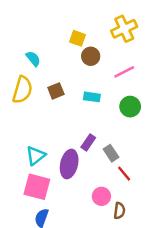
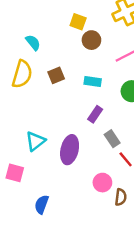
purple rectangle: (88, 142) -> (95, 114), moved
pink square: (37, 187) -> (15, 173), moved, size x0.7

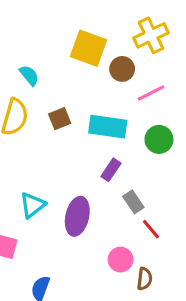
yellow square: (78, 22) -> (88, 48), size x1.6
brown circle: (91, 40) -> (122, 69), moved
cyan rectangle: (93, 81) -> (108, 127), size x1.6

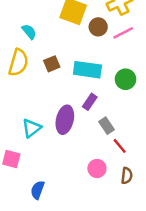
pink line: (151, 93) -> (123, 33), moved
purple ellipse: (77, 216) -> (65, 120), moved
brown semicircle: (145, 279) -> (127, 176), moved

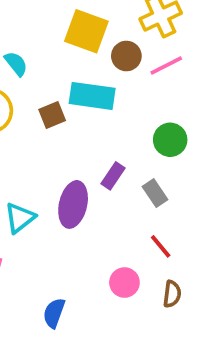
cyan rectangle: (87, 70) -> (92, 96), moved
gray rectangle: (106, 126) -> (155, 193), moved
blue semicircle: (37, 190) -> (54, 313), moved

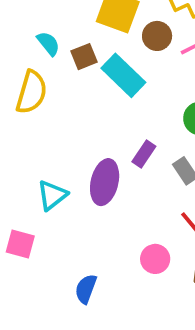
cyan rectangle: (92, 96) -> (123, 75), turned 36
brown square: (52, 115) -> (84, 57), moved

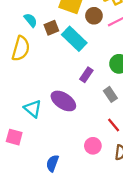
purple rectangle: (144, 154) -> (86, 75), moved
purple ellipse: (105, 182) -> (63, 101), turned -70
cyan triangle: (52, 195) -> (33, 109), turned -42

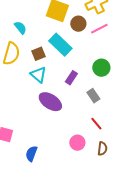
brown square: (51, 28) -> (38, 54), moved
cyan triangle: (33, 109) -> (38, 75), moved
blue semicircle: (52, 163) -> (31, 154), moved

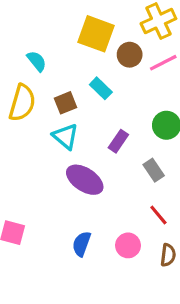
cyan rectangle: (60, 45) -> (101, 88), size x0.6
blue semicircle: (31, 154) -> (82, 244), moved

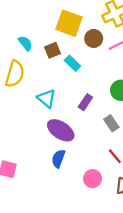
brown square: (65, 103) -> (52, 50), moved
blue semicircle: (82, 244) -> (58, 159), moved

